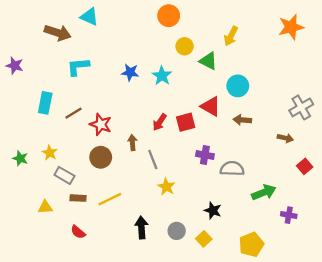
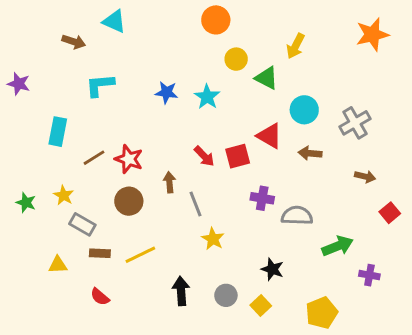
brown arrow: (58, 33) -> (74, 42), size x0.7
gray cross: (301, 107) -> (355, 123), moved
brown line: (74, 113) -> (94, 158), moved
red arrow: (160, 122) -> (204, 156), turned -78

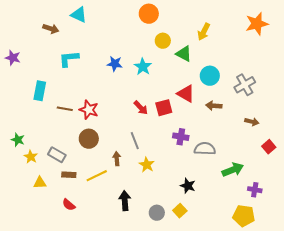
brown line: (94, 158) -> (65, 109), turned 42
brown arrow: (169, 182) -> (117, 159), moved
yellow star: (64, 195) -> (31, 157), moved
gray circle: (226, 295) -> (157, 213), moved
yellow pentagon: (322, 313) -> (244, 216), moved, turned 30

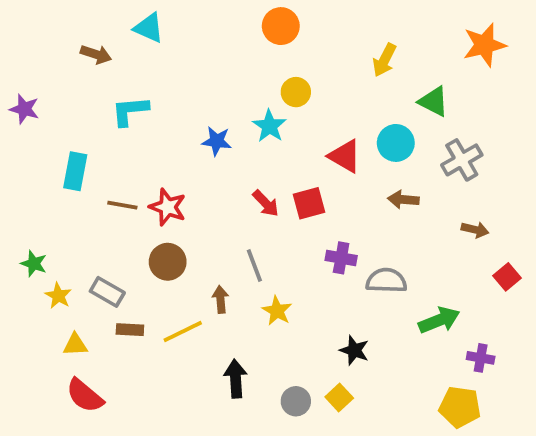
yellow circle: (163, 41) -> (296, 92), moved
green triangle: (184, 54) -> (433, 101), moved
blue star: (115, 64) -> (217, 141), moved
red triangle: (186, 94) -> (345, 156), moved
red semicircle: (69, 205) -> (85, 396), moved, size x1.5

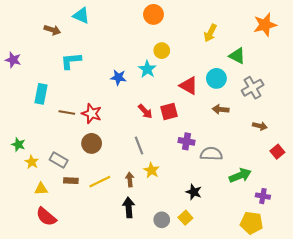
brown arrow: (220, 299) -> (130, 180), moved

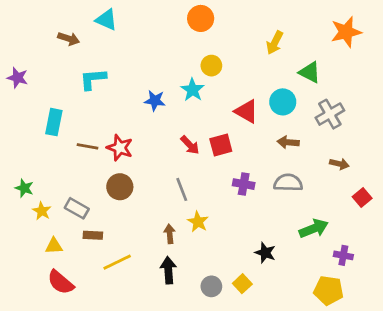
gray semicircle: (211, 154) -> (288, 183), moved
yellow line: (100, 182) -> (117, 262), moved
black star: (194, 192) -> (265, 253), moved

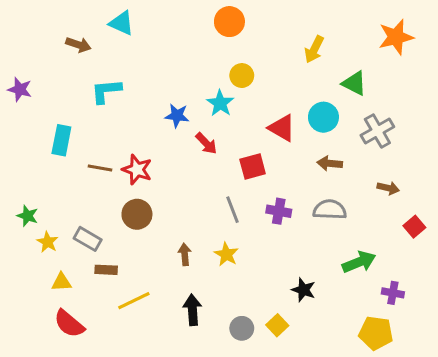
red arrow: (190, 145) -> (206, 143), moved
gray line: (182, 189) -> (233, 210), moved
brown arrow: (170, 234) -> (185, 254), moved

